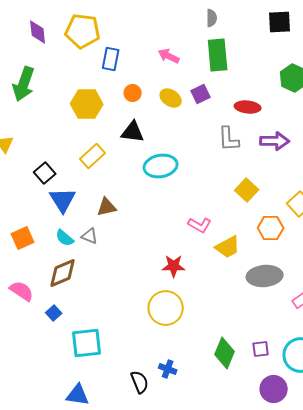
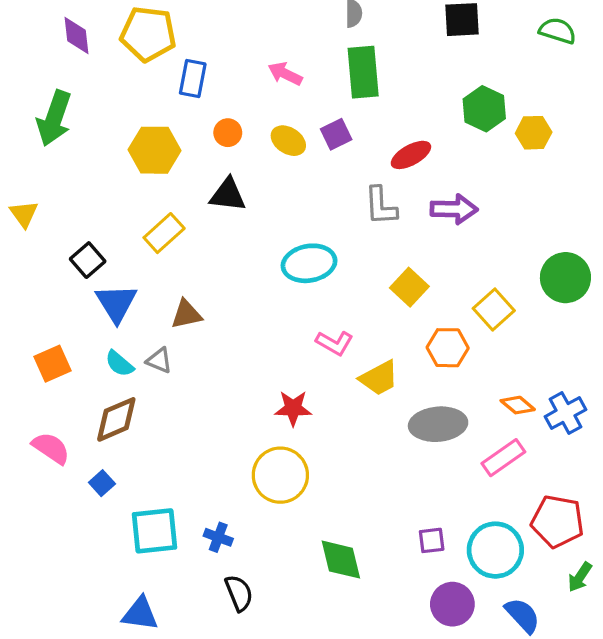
red ellipse: (248, 107) -> (411, 155), turned -35
cyan ellipse: (161, 166) -> (309, 263), moved
green diamond: (225, 353) -> (341, 560), moved, turned -36
blue cross: (168, 369) -> (218, 537), moved

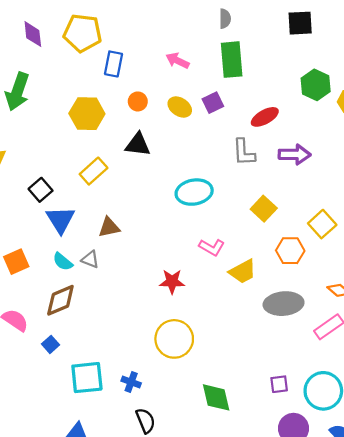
red star: (293, 408) -> (172, 281), moved

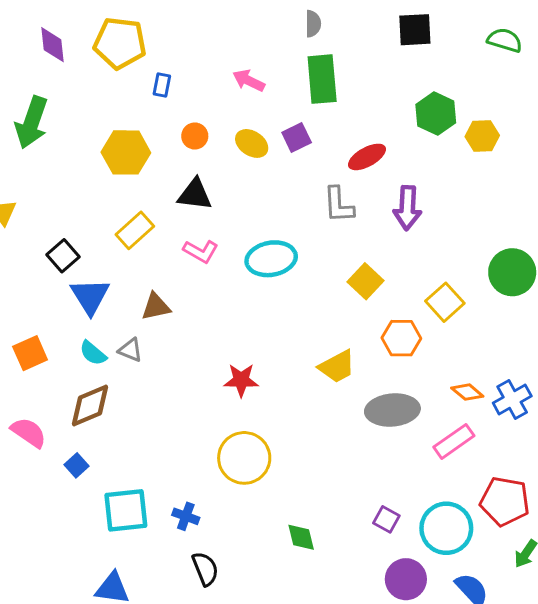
blue rectangle: (113, 64) -> (162, 85), size x0.7
purple arrow: (295, 154) -> (407, 208), turned 92
pink L-shape: (212, 247) -> (201, 251), moved
purple square: (279, 384) -> (386, 519), turned 36
green diamond: (216, 397) -> (301, 537), size x0.7

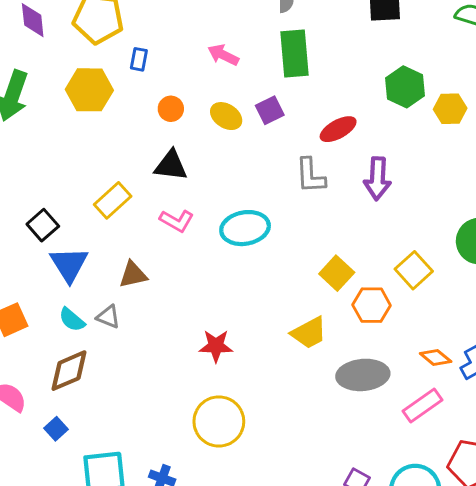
yellow hexagon: (126, 152) -> (89, 90), moved
yellow square: (365, 281) -> (337, 273), moved

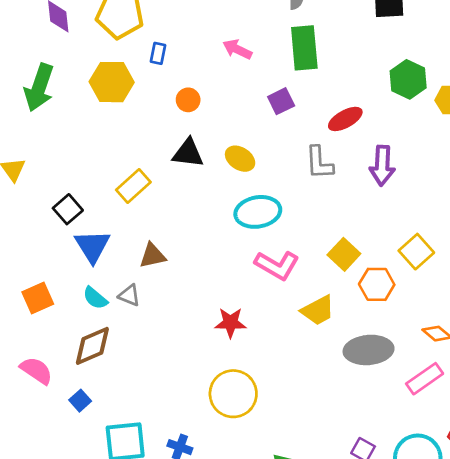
yellow ellipse: (226, 116) -> (240, 159), moved
pink L-shape: (177, 221) -> (277, 265), moved, size x1.4

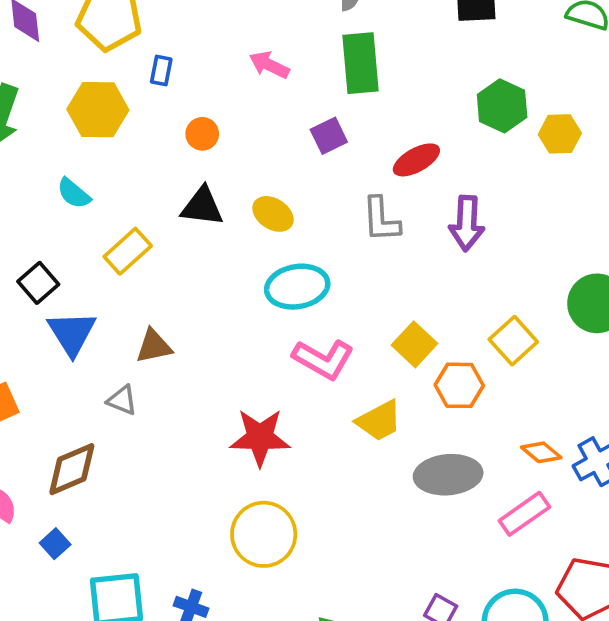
cyan semicircle: (95, 298) -> (74, 193), moved
red star: (230, 323) -> (260, 437), size x1.4

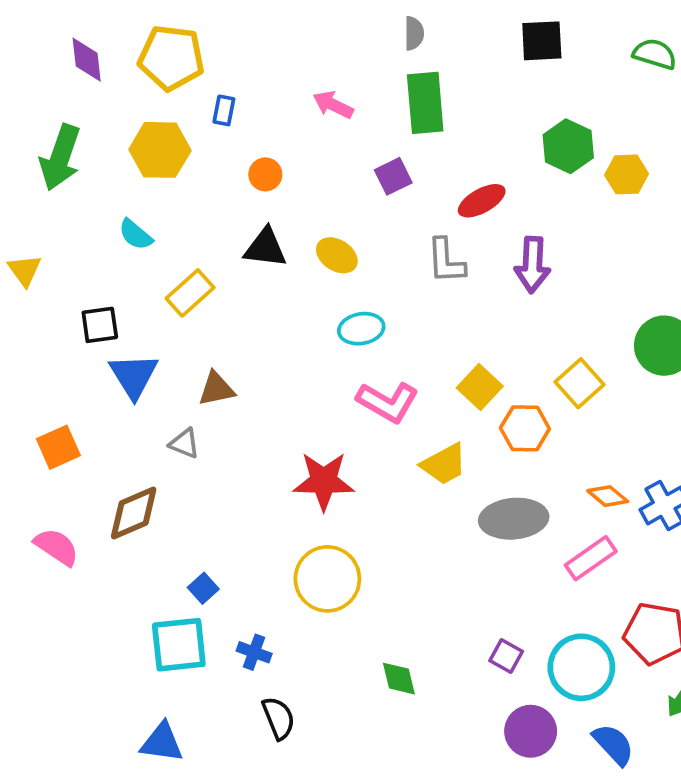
black square: (38, 283) -> (100, 325), turned 33
cyan ellipse: (297, 287) -> (361, 329), size x0.7
blue square: (55, 544) -> (203, 588), moved

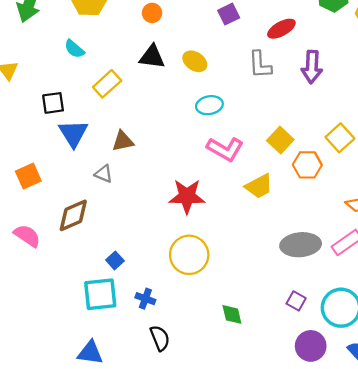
gray ellipse: (514, 519) -> (301, 245), moved

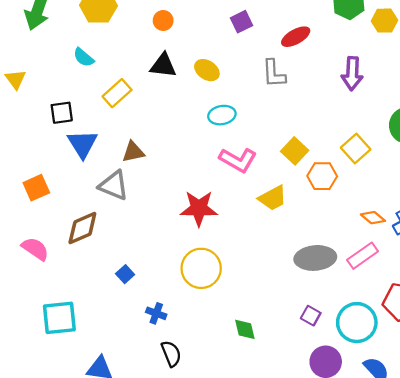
purple arrow: (312, 67) -> (352, 74), moved
gray triangle: (104, 174) -> (114, 185), size x1.6
cyan square: (100, 294) -> (59, 318), moved

